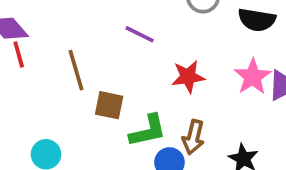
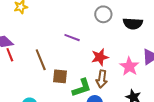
pink star: (253, 77) -> (129, 66), moved
brown arrow: (193, 137) -> (102, 79), moved

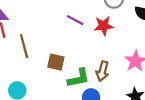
red star: (100, 57) -> (104, 26), moved
brown line: (41, 60) -> (24, 46), moved

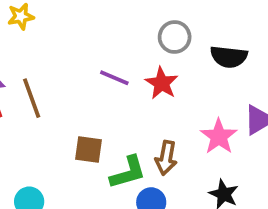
red star: (104, 26) -> (162, 83), turned -30
brown line: (24, 46) -> (32, 98), moved

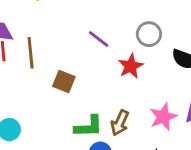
purple line: (114, 78) -> (99, 39), moved
brown square: (88, 149) -> (64, 81), moved

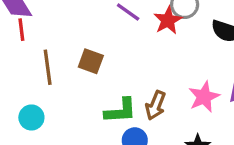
brown line: (31, 53) -> (48, 67), moved
red star: (131, 66) -> (168, 20), moved

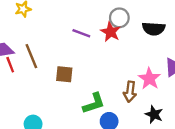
brown line: (48, 67) -> (31, 56), moved
brown arrow: (156, 105) -> (130, 92), moved

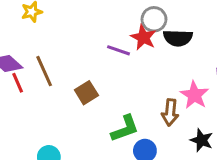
black semicircle: (154, 29) -> (178, 38), moved
purple line: (81, 33) -> (119, 50), moved
brown square: (64, 74) -> (86, 93), turned -36

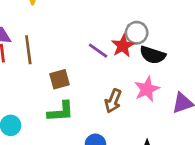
pink star: (194, 95) -> (147, 89), moved
brown arrow: (170, 112) -> (113, 101), moved
green L-shape: (125, 128) -> (61, 112), moved

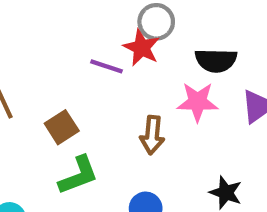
black semicircle: (153, 55) -> (216, 60), moved
pink star: (147, 89) -> (198, 102), turned -30

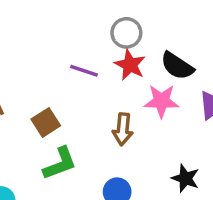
red star: (142, 48) -> (130, 65), moved
black semicircle: (216, 60) -> (177, 66), turned 32

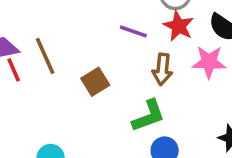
brown arrow: (123, 129) -> (162, 69), moved
green L-shape: (60, 163) -> (148, 116), moved

